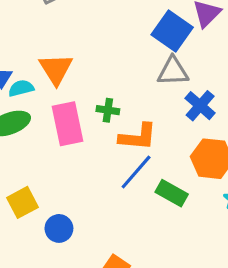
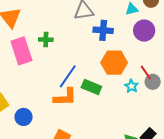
blue cross: (200, 106) -> (103, 30), turned -30
orange L-shape: (138, 137) -> (65, 97), moved

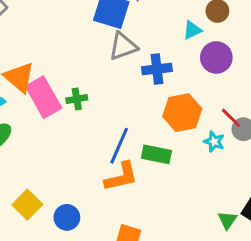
pink rectangle: (21, 51) -> (44, 97), moved

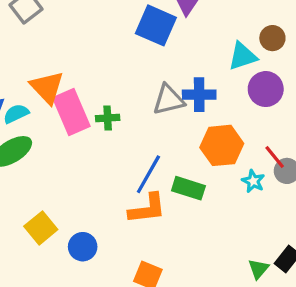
cyan triangle: (192, 30) -> (243, 56), size x1.4
gray triangle: (123, 46) -> (168, 100), moved

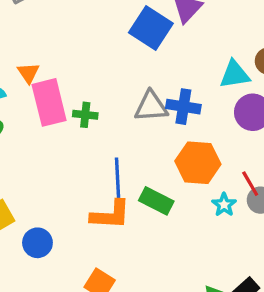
orange triangle: (47, 87) -> (28, 73), size x0.6
blue line: (148, 174) -> (118, 180), turned -42

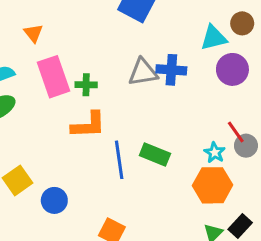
orange triangle: (28, 73) -> (33, 33), moved
orange hexagon: (198, 163) -> (213, 185), moved
blue line: (118, 180) -> (119, 160), moved
orange L-shape: (110, 215) -> (88, 125), moved

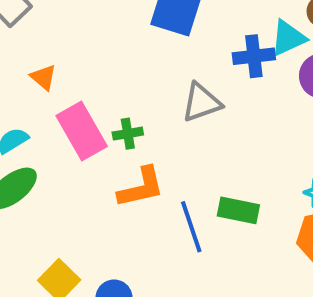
blue cross: (171, 70) -> (254, 56), moved

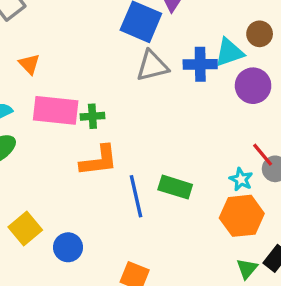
gray triangle: (201, 102) -> (152, 66), moved
pink rectangle: (82, 131) -> (56, 110), turned -60

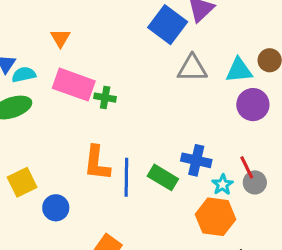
blue cross: (200, 64) -> (196, 160), moved
gray triangle: (152, 66) -> (192, 68), moved
orange L-shape: (99, 161) -> (97, 163), moved, turned 90

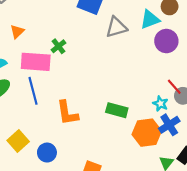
orange triangle: (60, 38) -> (17, 32), turned 32
green cross: (105, 98) -> (58, 46), moved, turned -32
blue cross: (196, 160) -> (169, 125), moved, turned -30
blue line: (126, 177) -> (33, 91), moved
orange hexagon: (215, 217) -> (147, 133), moved

